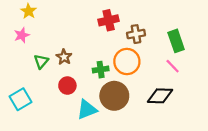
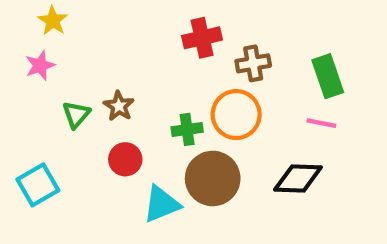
pink line: (173, 66) -> (321, 123), turned -35

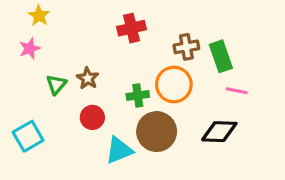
red cross: (202, 38) -> (132, 28), moved
green rectangle: (328, 76) -> (221, 56), moved

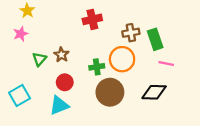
cyan triangle: (119, 150) -> (59, 105), moved

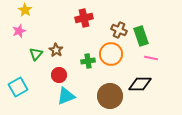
brown cross: (131, 33) -> (119, 30), turned 35
brown circle: (110, 92) -> (110, 96), moved
cyan triangle: (59, 105) -> (66, 96), moved

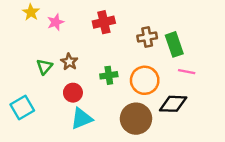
brown cross: (119, 30) -> (147, 37), turned -35
pink star: (19, 31) -> (56, 22), moved
orange circle: (111, 54) -> (145, 80), moved

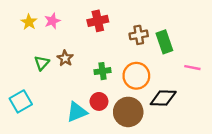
yellow star: (31, 12) -> (29, 22), moved
pink line: (187, 72) -> (192, 68), moved
red circle: (73, 93) -> (99, 101), moved

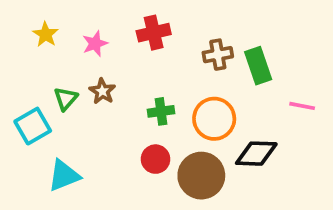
pink star: (52, 21) -> (95, 44), moved
cyan square: (21, 101) -> (33, 126), moved
cyan triangle: (77, 112) -> (64, 176), moved

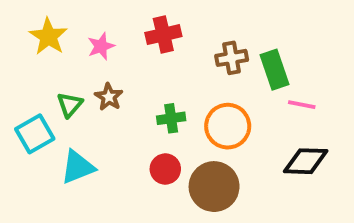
yellow star: (46, 34) -> (48, 36), size x1.4
pink line: (302, 106) -> (302, 105), moved
black diamond: (256, 154) -> (306, 161), moved
cyan triangle: (64, 176) -> (78, 167), moved

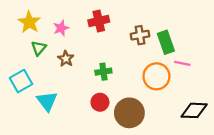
green triangle: (70, 105) -> (39, 48), moved
orange circle: (228, 126) -> (156, 76), moved
black diamond: (306, 161) -> (194, 110), moved
cyan triangle: (78, 167) -> (47, 101), turned -45

